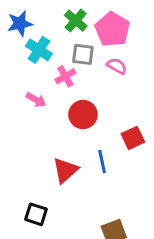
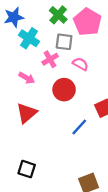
pink semicircle: (117, 66) -> (80, 64), moved
blue line: (102, 161) -> (79, 127), turned 54
red triangle: (65, 170) -> (27, 113), moved

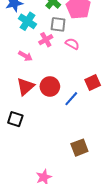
red circle: (64, 90) -> (50, 86), moved
black square: (27, 169) -> (15, 119), moved

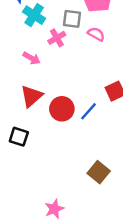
pink semicircle: (72, 44) -> (96, 34), moved
red circle: (50, 86) -> (62, 109), moved
brown square: (79, 148) -> (99, 172), turned -30

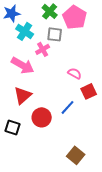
pink semicircle: (96, 34) -> (75, 73), moved
pink arrow: (31, 58) -> (23, 65), size x1.6
red circle: (62, 109) -> (42, 117), moved

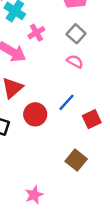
gray square: (55, 34) -> (76, 34), moved, turned 35
red square: (89, 91) -> (92, 119), moved

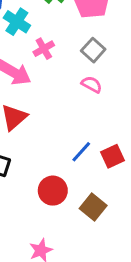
blue line: (66, 102) -> (81, 152), moved
red circle: (35, 114) -> (53, 191), moved

